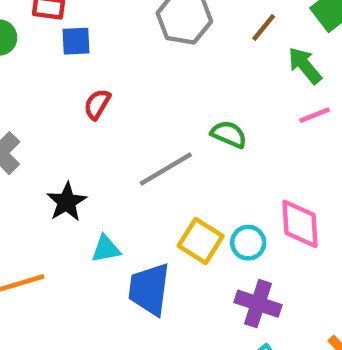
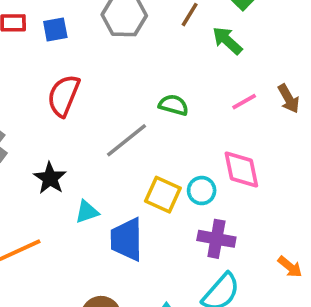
blue square: (76, 41) -> (55, 29), moved
red semicircle: (97, 104) -> (64, 96), size x1.6
pink line: (315, 115) -> (244, 102), moved

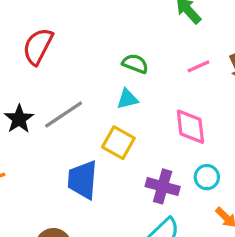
gray line: (127, 140) -> (64, 114), moved
cyan circle: (202, 191) -> (207, 177), moved
cyan triangle: (87, 212) -> (127, 99), moved

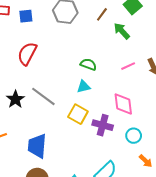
gray line: (64, 114) -> (43, 96), turned 70
blue trapezoid: (83, 180) -> (37, 146), moved
purple cross: (163, 186) -> (103, 125), moved

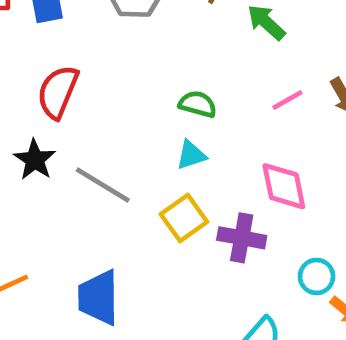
black star: (15, 99) -> (35, 160), moved
yellow square: (78, 114) -> (184, 218), turned 30
cyan circle: (134, 136) -> (317, 276), moved

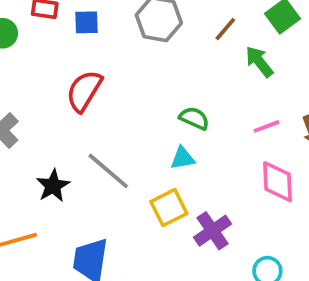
black star: (35, 160) -> (53, 186), moved
pink diamond: (284, 186) -> (278, 182), moved
purple cross: (242, 238) -> (213, 231), turned 36

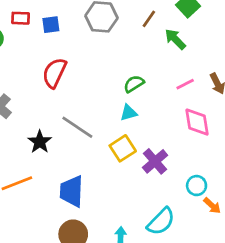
green semicircle: (194, 118) -> (134, 84), turned -50

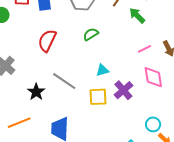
green semicircle: (134, 84) -> (91, 34), moved
yellow square: (123, 148) -> (98, 97), turned 30
purple cross: (155, 161) -> (123, 90), moved

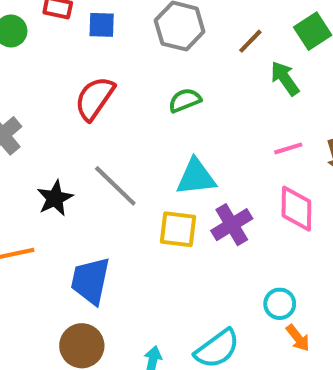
cyan triangle: (102, 70) -> (196, 177), size x1.5

